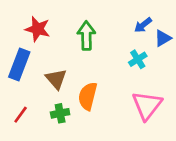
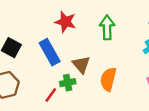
blue rectangle: (19, 65) -> (50, 52), turned -50
green cross: (60, 113) -> (68, 83), moved

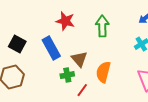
red line: (51, 95) -> (82, 90), moved

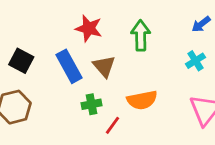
brown triangle: (79, 59) -> (104, 66), moved
orange semicircle: (103, 72) -> (142, 100), turned -115

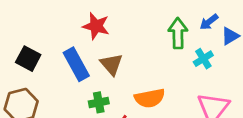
green arrow: (141, 35) -> (178, 33), moved

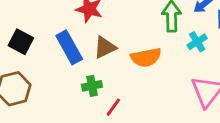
brown triangle: (112, 64) -> (105, 47), turned 45
orange semicircle: (150, 98) -> (146, 57), moved

